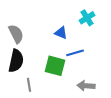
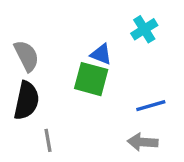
blue line: (75, 53) -> (151, 106), moved
green square: (55, 66) -> (91, 79), moved

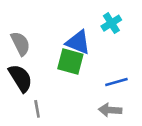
blue triangle: (101, 54) -> (78, 42), size x1.5
black semicircle: (27, 101) -> (20, 78), turned -44

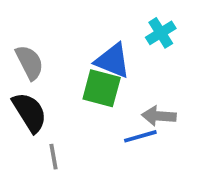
blue line: (116, 82) -> (140, 136), moved
gray arrow: (110, 110) -> (159, 116), moved

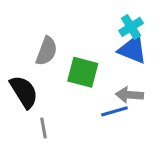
blue triangle: (113, 61) -> (133, 50), moved
gray semicircle: (30, 62) -> (47, 51), moved, turned 48

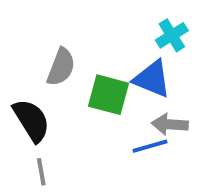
blue triangle: (133, 50) -> (152, 79), moved
gray line: (44, 128) -> (41, 172), moved

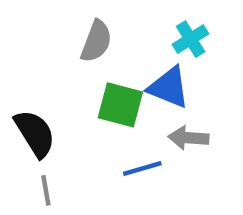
gray semicircle: (61, 67) -> (96, 41), moved
blue line: (150, 146) -> (142, 168), moved

